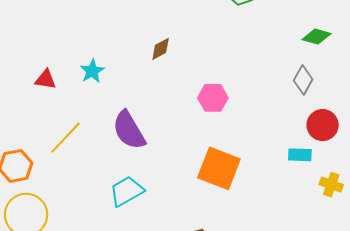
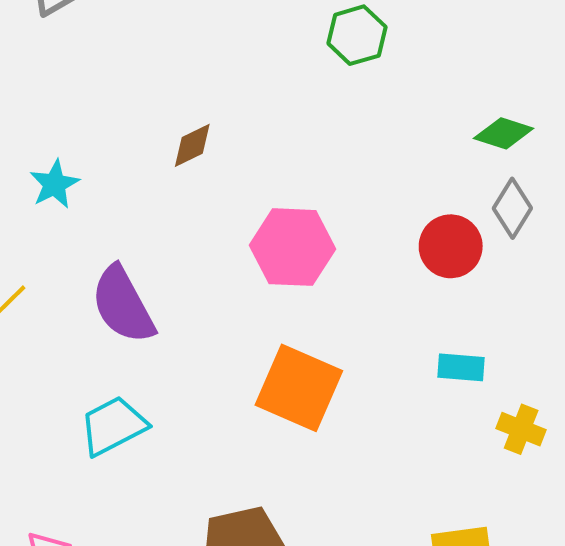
gray diamond: (303, 80) -> (512, 208), moved
pink hexagon: (213, 98) -> (292, 247), size x1.4
red circle: (323, 125) -> (451, 246), moved

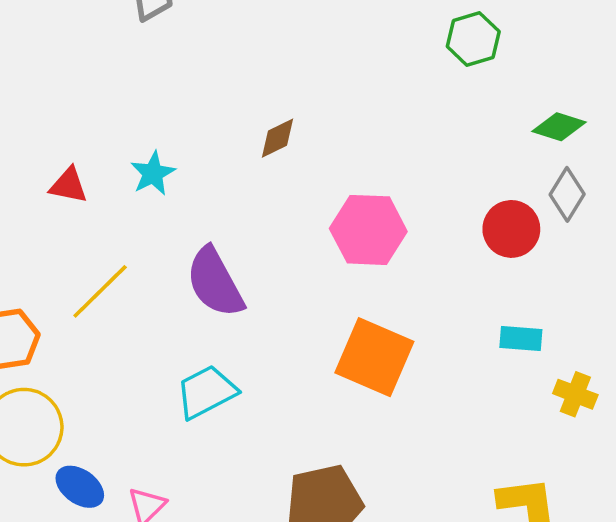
green hexagon: (357, 35) -> (473, 39), moved

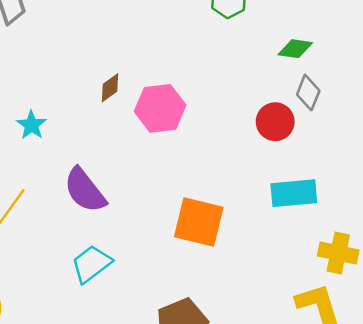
pink hexagon: (368, 230) -> (160, 108), moved
cyan rectangle: (521, 338) -> (294, 193), size x1.6
yellow cross: (575, 394) -> (338, 253), moved, size x1.4

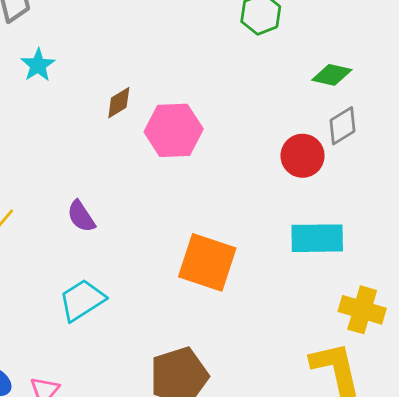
gray diamond: (308, 93) -> (343, 126), turned 32
cyan star: (31, 125) -> (38, 65), moved
purple semicircle: (85, 190) -> (81, 216), size x0.6

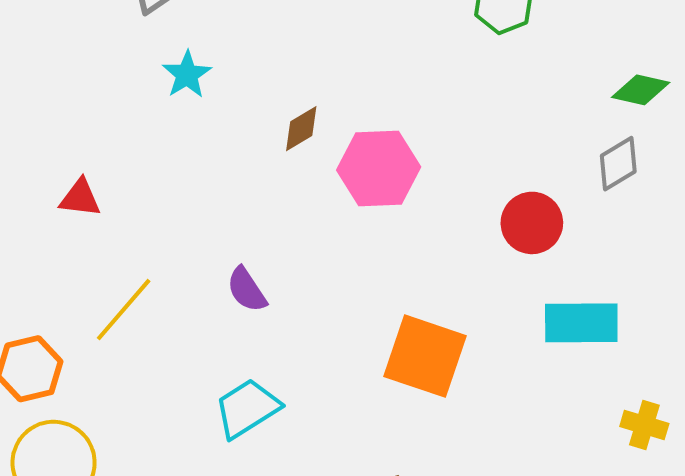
green diamond: (332, 75) -> (641, 90), moved
red circle: (303, 156) -> (532, 223), moved
yellow cross: (362, 310) -> (644, 425), size x0.7

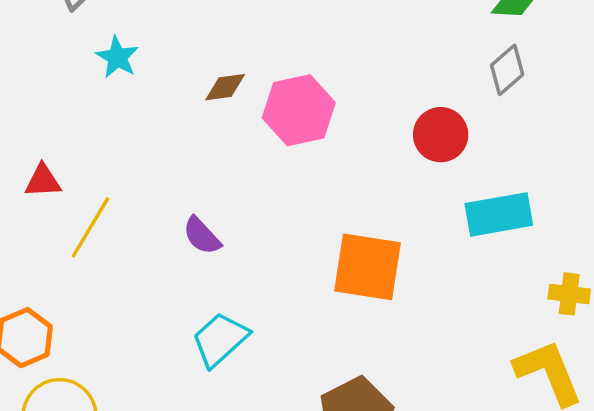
brown diamond: (301, 129) -> (225, 87), turned 33
yellow line: (124, 310) -> (90, 227), moved

